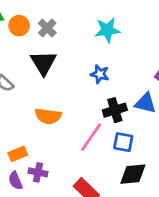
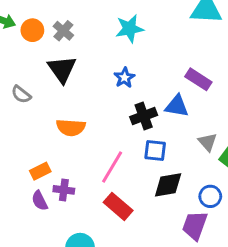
blue star: (100, 74) -> (124, 78), turned 30
pink line: (91, 137) -> (112, 167), moved

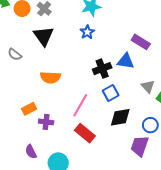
blue star: (124, 78) -> (87, 32), moved
blue square: (155, 150) -> (111, 93), turned -35
purple semicircle: (40, 201) -> (31, 152), moved

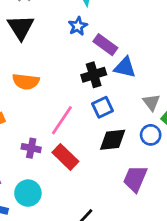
purple rectangle: (141, 42) -> (105, 45), moved
purple cross: (46, 122) -> (31, 148), moved
blue circle: (150, 125) -> (151, 135), moved

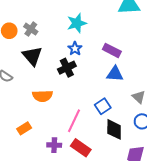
purple rectangle: (105, 45) -> (112, 50), moved
black cross: (94, 75) -> (67, 68), moved
black diamond: (113, 140) -> (114, 129), turned -75

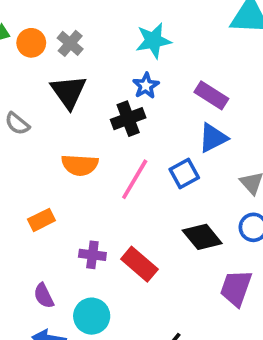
blue triangle: (115, 74) -> (213, 138), turned -36
blue square: (103, 106) -> (184, 173), moved
pink line: (74, 121) -> (135, 179), moved
black diamond: (114, 129) -> (202, 237), turned -45

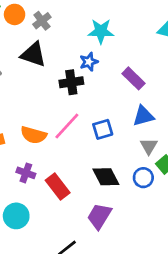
black triangle: (68, 92) -> (33, 54), turned -48
blue triangle: (213, 138) -> (143, 116), moved
orange semicircle: (80, 165) -> (34, 135), moved
purple trapezoid: (236, 288) -> (99, 216), moved

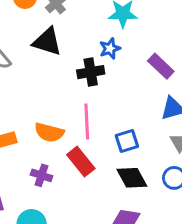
pink line: (67, 126) -> (87, 121), turned -44
blue square: (103, 129) -> (127, 141), moved
red rectangle: (58, 186) -> (81, 162), moved

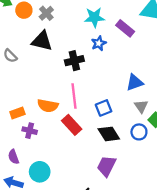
blue star: (110, 48) -> (99, 43), moved
purple rectangle: (161, 66) -> (125, 28), moved
purple cross: (41, 175) -> (30, 131), moved

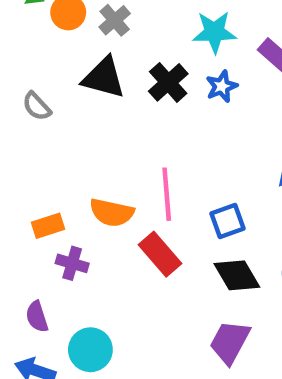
black cross: (74, 61) -> (168, 82), moved, turned -30

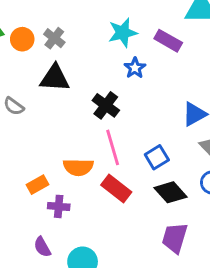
black cross: (168, 82) -> (106, 105), moved

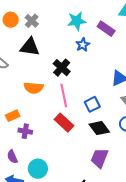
orange semicircle: (78, 167) -> (33, 88), moved

